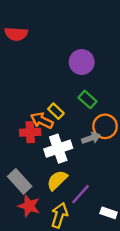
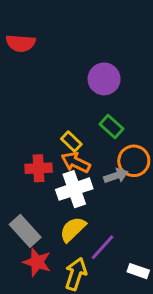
orange arrow: (42, 121) -> (76, 162), moved

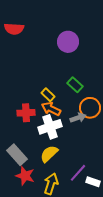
purple circle: (104, 79) -> (68, 42), moved
purple line: (103, 247) -> (78, 173), moved

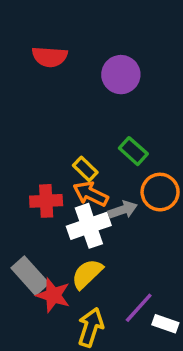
red semicircle: (14, 29) -> (50, 57), moved
gray arrow: (78, 118) -> (123, 210), moved
red star: (25, 176) -> (53, 295), moved

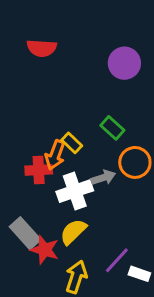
purple circle: (121, 75) -> (124, 63), moved
orange arrow: (91, 194) -> (55, 155), moved, turned -96

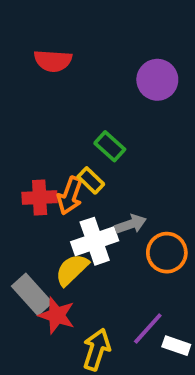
green rectangle: (112, 128) -> (110, 146), moved
orange circle: (135, 162) -> (167, 253), moved
red cross: (39, 170) -> (40, 198), moved
yellow semicircle: (73, 232) -> (72, 270), moved

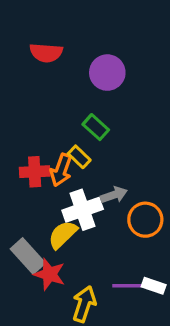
purple circle: (157, 80) -> (107, 73), moved
purple line: (148, 329) -> (129, 286), turned 48
white rectangle: (176, 346) -> (154, 286), moved

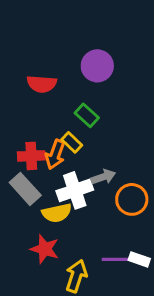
red semicircle: (46, 53) -> (42, 84), moved
yellow semicircle: (63, 235) -> (57, 213), turned -148
gray rectangle: (28, 256) -> (25, 189), moved

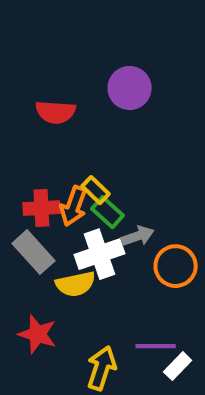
green rectangle: (87, 115) -> (108, 212), moved
red star: (45, 249) -> (37, 334), moved
white rectangle: (139, 259) -> (178, 366), moved, turned -65

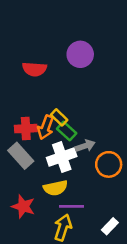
yellow semicircle: (75, 284) -> (55, 188), moved
purple line: (156, 346) -> (72, 206), moved

